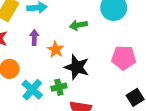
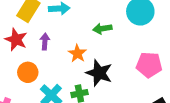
purple arrow: (34, 37) -> (45, 41), moved

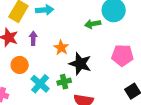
green arrow: (102, 29) -> (93, 24), moved

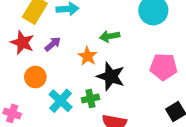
green arrow: (93, 24) -> (110, 36), moved
purple arrow: (33, 38) -> (53, 44), turned 48

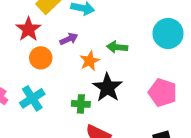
purple arrow: (53, 44) -> (69, 39), moved
orange circle: (35, 77) -> (41, 58), moved
cyan cross: (61, 101) -> (32, 98), moved

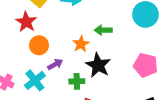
purple arrow: (69, 39) -> (55, 64), moved

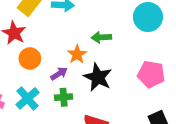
purple arrow: (55, 64) -> (59, 74), moved
green cross: (77, 81) -> (64, 97), moved

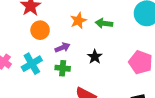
orange star: (77, 54) -> (78, 21), moved
black star: (98, 77) -> (95, 57), size x0.6

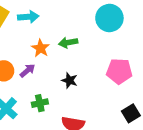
purple arrow: (62, 48) -> (27, 71), moved

